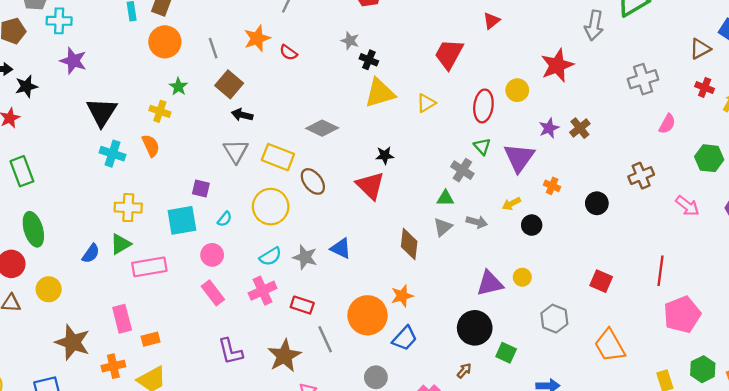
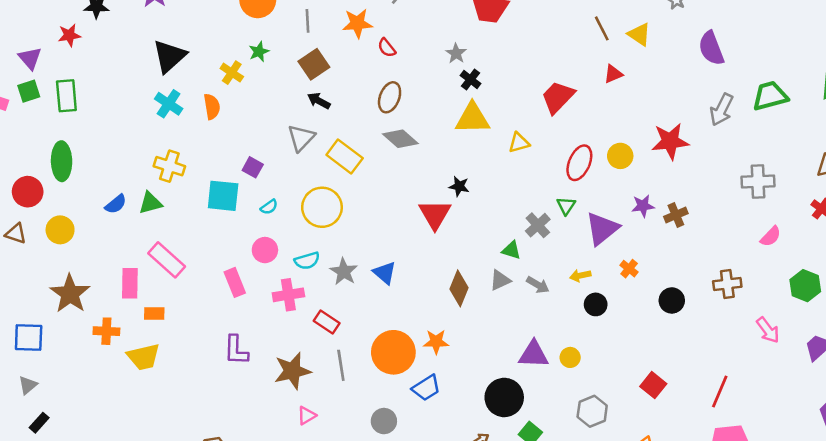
brown ellipse: (313, 181) -> (390, 97), moved, turned 44
pink circle: (212, 255) -> (265, 250), moved
pink rectangle: (149, 267) -> (167, 260), moved, turned 36

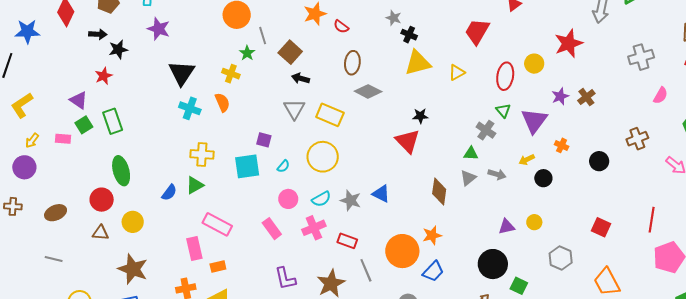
gray line: (307, 21) -> (263, 36), moved
brown star: (70, 294) -> (133, 269), moved
purple triangle: (533, 354) -> (507, 227), size x0.7

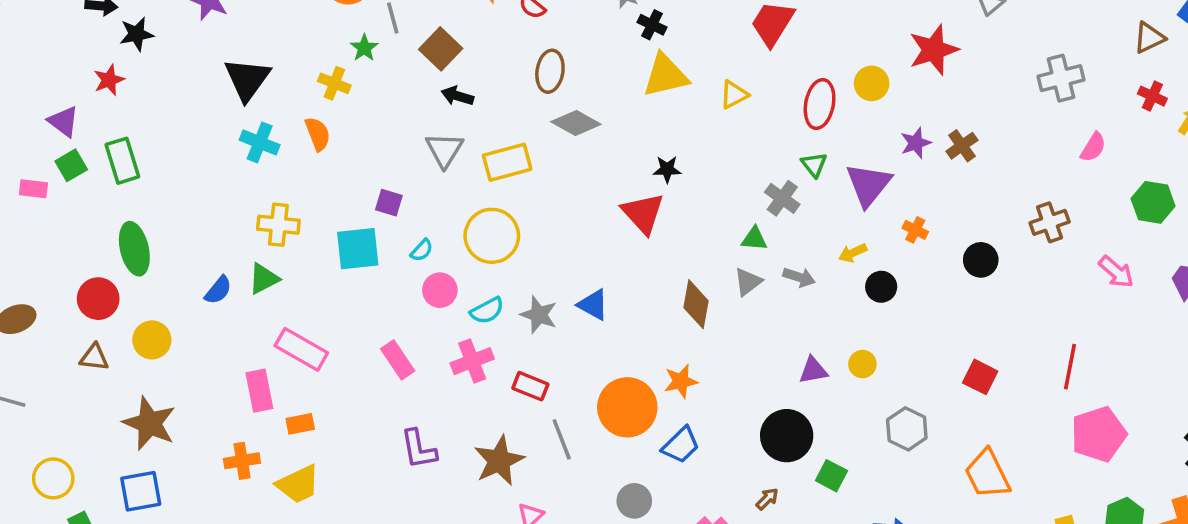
yellow rectangle: (330, 115) -> (507, 162), turned -40
pink circle: (288, 199) -> (440, 290), moved

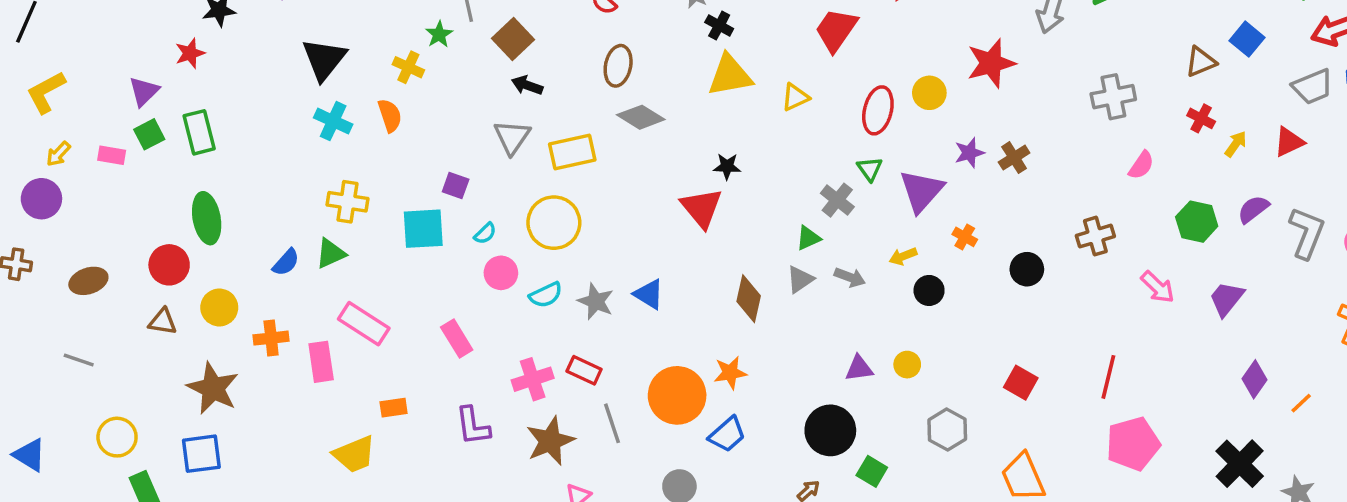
purple triangle: (63, 121) -> (144, 91), turned 36
green triangle: (754, 239) -> (808, 238), turned -32
pink cross: (472, 361) -> (533, 379), moved
orange rectangle: (300, 424) -> (394, 408), moved
orange cross: (242, 461) -> (271, 338), moved

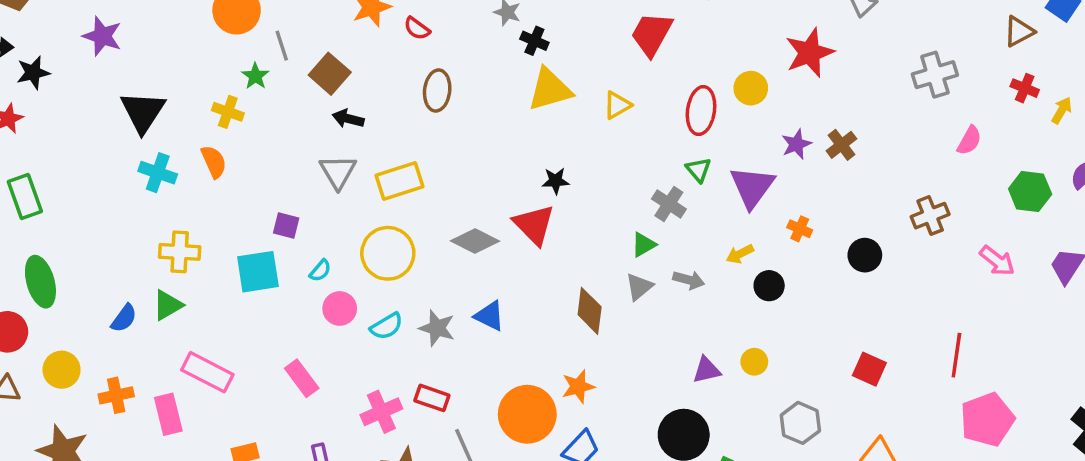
gray diamond: (641, 117) -> (475, 241), moved

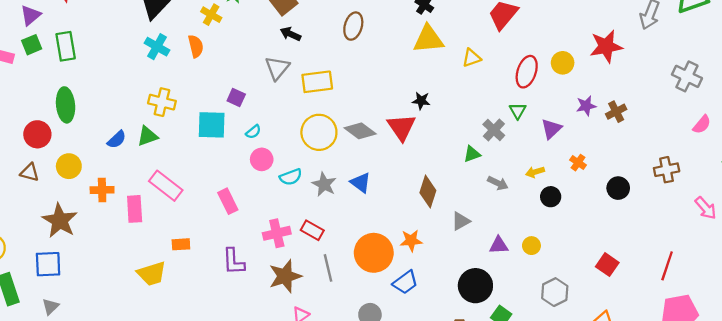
gray cross: (935, 75) -> (687, 76), turned 32
purple triangle: (752, 187) -> (551, 129), size x0.7
yellow circle: (388, 253) -> (319, 132), moved
gray triangle: (639, 287) -> (461, 221), moved

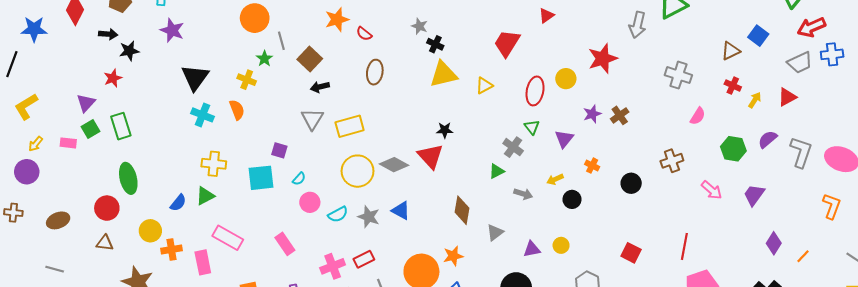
black arrow: (291, 34) -> (320, 87), turned -30
yellow circle: (69, 166) -> (150, 231), moved
red rectangle: (312, 230) -> (364, 259), turned -48

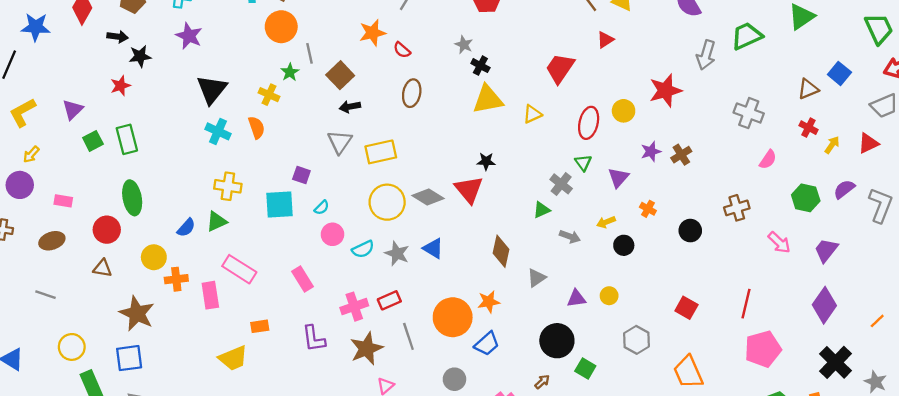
purple triangle: (86, 103) -> (73, 110), moved
pink rectangle: (68, 143) -> (63, 201), moved
purple diamond: (774, 243) -> (824, 305), moved, size x1.4

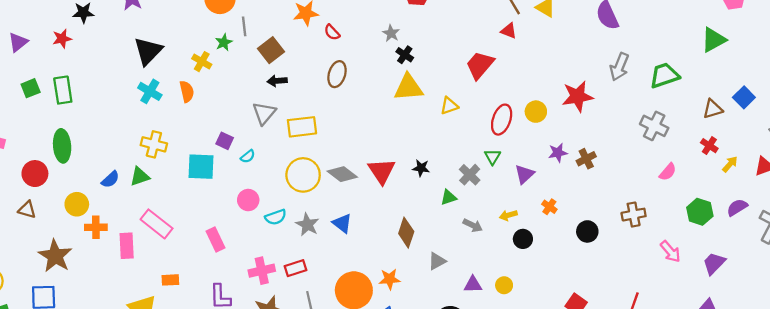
green trapezoid: (747, 36) -> (664, 75), moved
red triangle: (605, 40) -> (509, 31), moved, turned 48
purple triangle: (73, 110) -> (18, 42), moved
black star: (486, 161) -> (421, 168), moved
cyan semicircle: (322, 208) -> (248, 156), moved

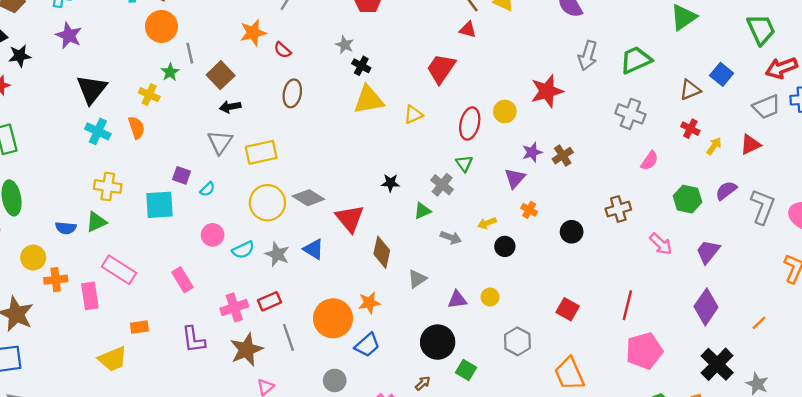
red triangle: (382, 171) -> (350, 218), moved
purple triangle: (524, 174) -> (515, 178), moved
blue semicircle: (110, 179) -> (66, 228), turned 54

